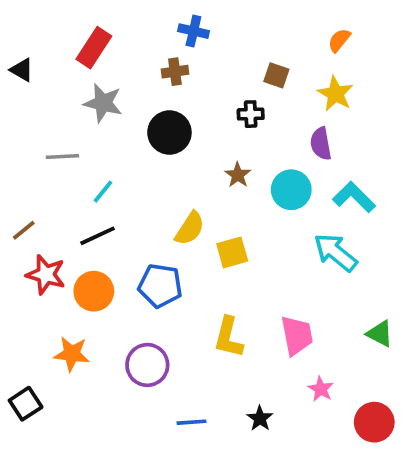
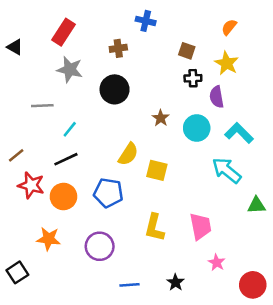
blue cross: (193, 31) -> (146, 21), moved
black cross: (251, 114) -> (193, 78), moved
yellow square: (232, 252) -> (157, 170), turned 30
green triangle: (380, 334) -> (256, 205), moved, turned -30

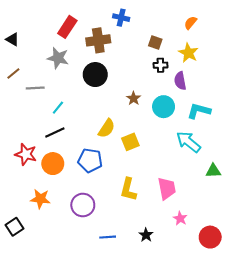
red rectangle: (63, 32) -> (67, 27), moved
brown cross: (118, 48) -> (98, 40), size x1.6
cyan L-shape: (239, 133) -> (199, 111), turned -30
brown line: (16, 155) -> (13, 74), moved
yellow square: (157, 170) -> (130, 142), turned -36

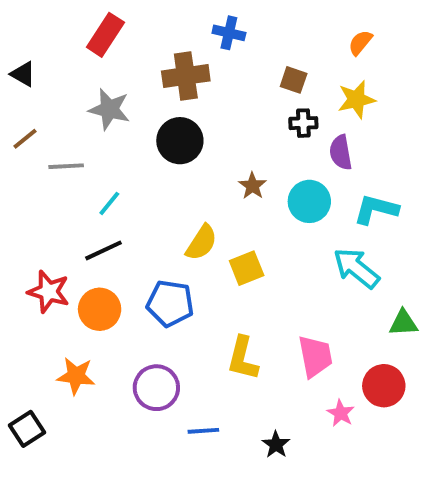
red rectangle: (67, 27) -> (105, 35), moved
yellow star: (188, 53) -> (356, 99), turned 30
blue line: (108, 237) -> (203, 431), moved
red circle: (210, 237) -> (384, 386), moved

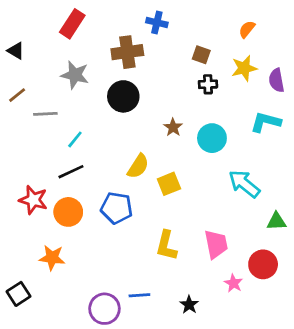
purple semicircle: (341, 152) -> (276, 80), moved
cyan L-shape: (376, 209) -> (266, 122), moved
purple circle: (156, 388) -> (104, 309), moved

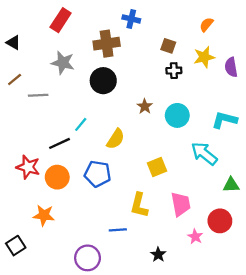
cyan L-shape: (266, 122) -> (224, 120), moved
cyan line: (75, 139) -> (81, 124), moved
yellow square: (169, 184) -> (157, 167), moved
blue line: (139, 295) -> (118, 230), moved

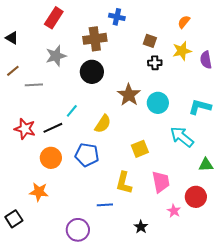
gray star: (63, 63) -> (56, 56), turned -30
brown star: (145, 106) -> (129, 95), size x1.6
red star: (28, 167) -> (25, 129), moved

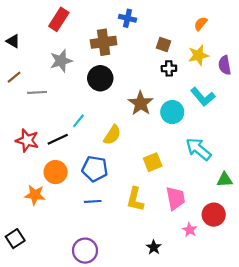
cyan L-shape: (200, 107) -> (203, 97), moved, turned -145
orange star: (39, 192) -> (35, 195), moved
blue line: (105, 205) -> (93, 201), moved

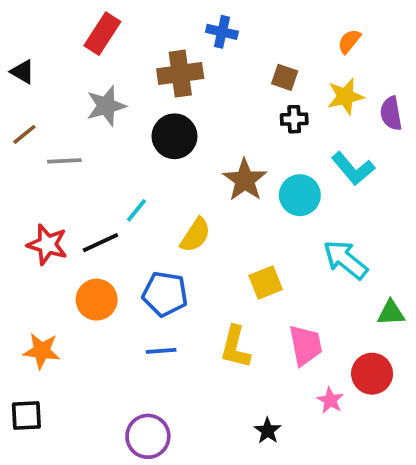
orange star: (35, 195) -> (42, 351), moved
black square: (15, 239) -> (26, 415), turned 30

